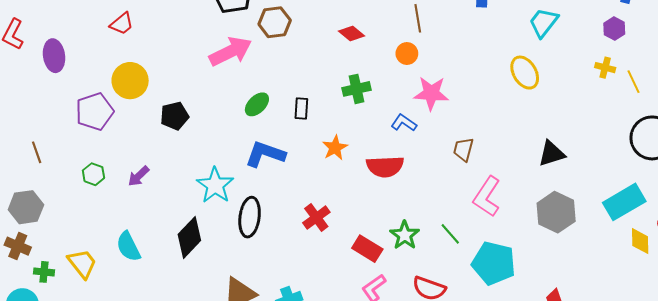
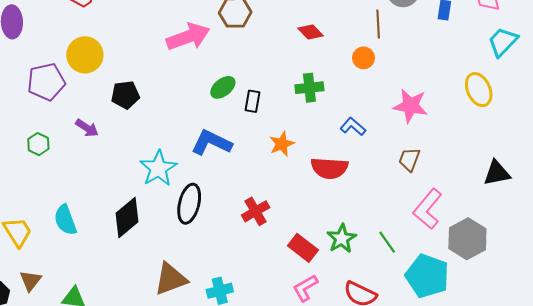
pink star: (431, 93) -> (410, 106), moved
green ellipse: (257, 104) -> (223, 87), moved
purple arrow: (139, 176) -> (87, 128), moved, turned -110
gray hexagon: (556, 212) -> (467, 239), moved

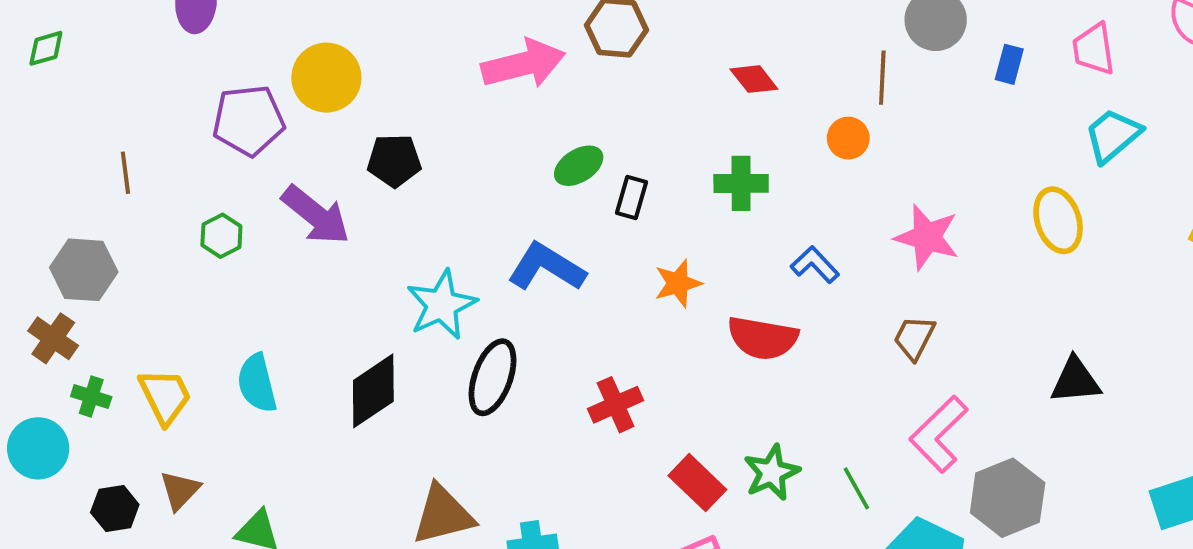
purple arrow: (87, 128) -> (316, 215), size x1.6

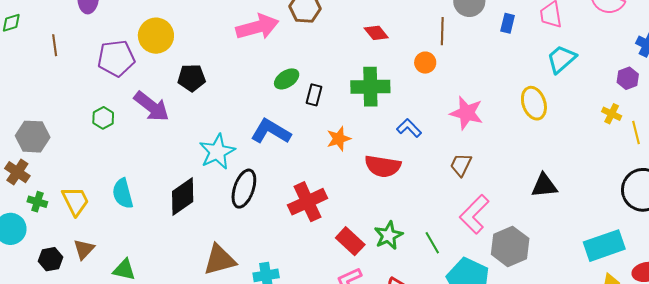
brown line: (125, 173) -> (55, 45), moved
green cross: (741, 183) -> (370, 87), size x1.4
red cross: (616, 405) -> (308, 202), size x1.4

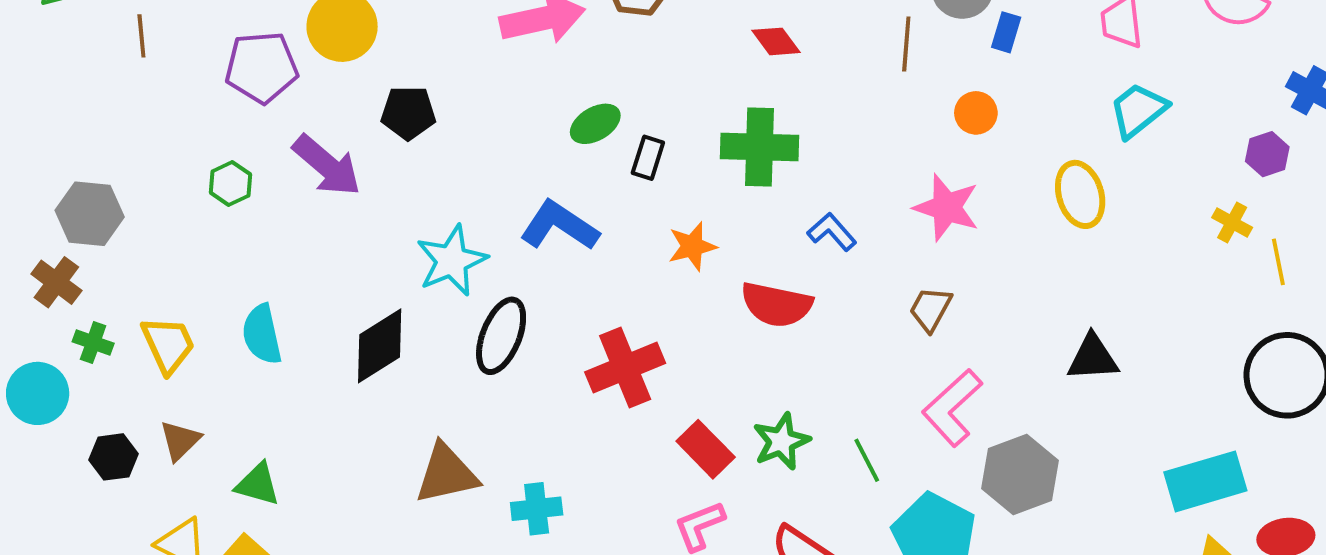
blue rectangle: (508, 23) -> (1006, 32), moved
orange circle: (425, 63) -> (976, 113), moved

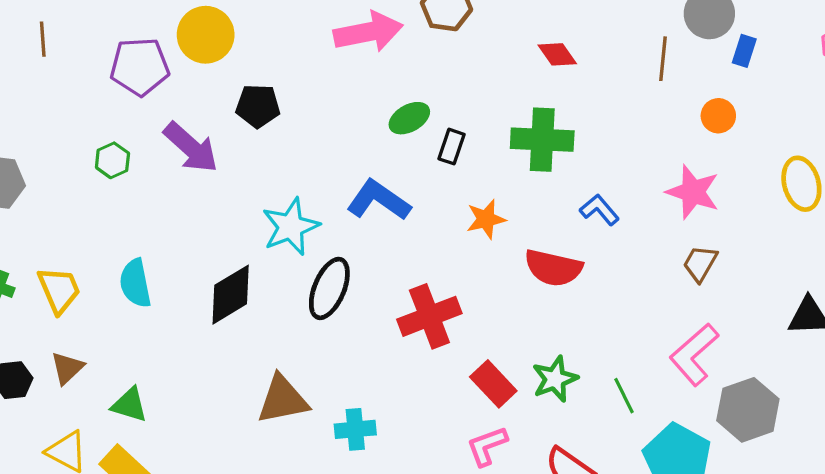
brown trapezoid: (930, 309) -> (700, 263), moved

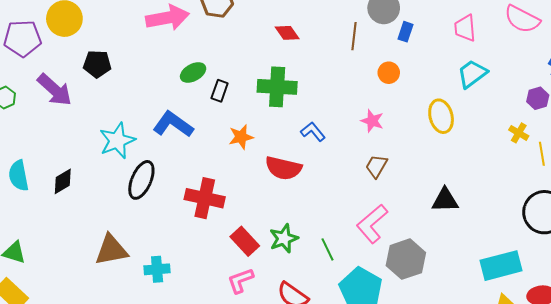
pink star: (693, 192) -> (372, 121), size x0.7
black diamond: (231, 295) -> (63, 181), moved, size x0.7
red cross: (429, 316) -> (205, 198), turned 33

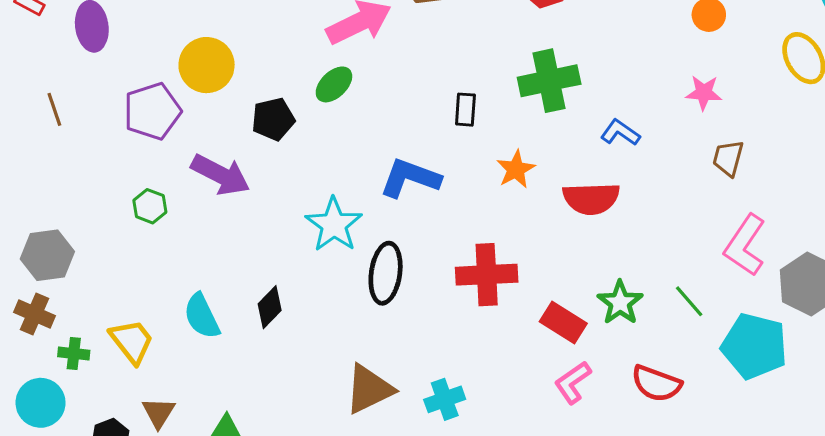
green ellipse: (193, 72) -> (334, 84), moved

